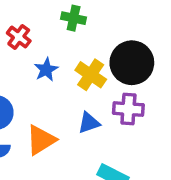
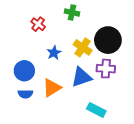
blue star: (46, 70) -> (54, 53), moved
blue triangle: (89, 123) -> (81, 77), size x1.5

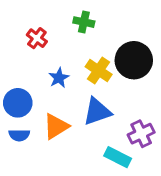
purple cross: (106, 69) -> (141, 134), moved, turned -30

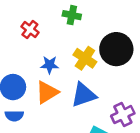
blue star: (59, 78) -> (50, 65), turned 30
orange triangle: (56, 126) -> (47, 92), moved

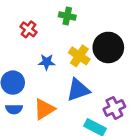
orange triangle: (47, 92) -> (44, 109), moved

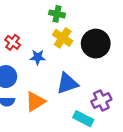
red cross: (28, 29) -> (13, 42), moved
yellow cross: (79, 56) -> (63, 38), moved

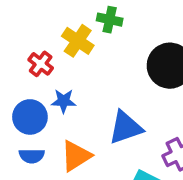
yellow cross: (63, 38) -> (78, 41), moved
blue star: (38, 57) -> (64, 101), moved

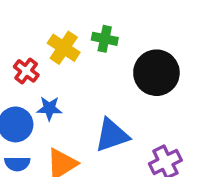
green cross: (110, 20) -> (105, 39), moved

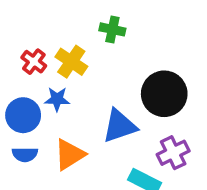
yellow cross: (64, 48) -> (71, 62), moved
black circle: (156, 73) -> (164, 94), moved

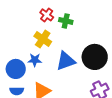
red cross: (34, 62) -> (47, 15), moved
blue triangle: (120, 126) -> (66, 61), moved

